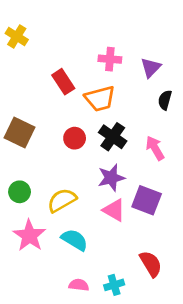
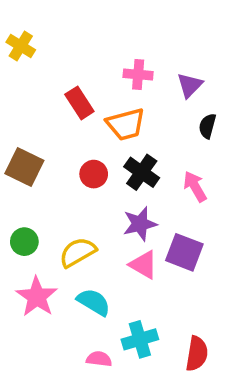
red semicircle: (151, 264) -> (197, 354), moved, turned 40
cyan cross: (114, 285) -> (140, 339), moved, size x1.4

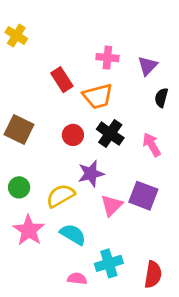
purple star: (140, 224) -> (91, 174), moved
pink triangle: (143, 265) -> (112, 205), turned 45

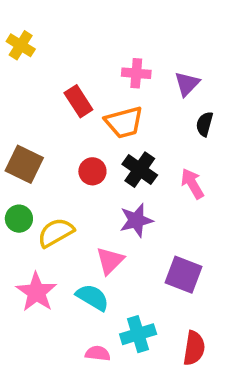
purple star: (91, 174) -> (136, 220), moved
green circle: (19, 187) -> (19, 219), moved
yellow semicircle: (60, 196) -> (56, 233), moved
purple square: (143, 196) -> (184, 275), moved
pink triangle: (112, 205) -> (110, 261), moved

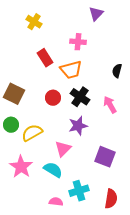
yellow cross: (21, 45) -> (34, 22), moved
purple triangle: (187, 84) -> (96, 14), moved

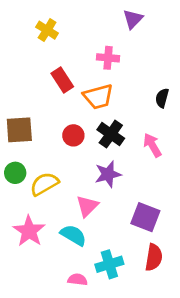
brown square: (14, 94) -> (19, 130), turned -30
red semicircle: (111, 199) -> (154, 257), moved

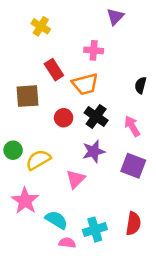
brown square: (19, 130) -> (27, 96), moved
purple square: (145, 217) -> (133, 166), moved
cyan semicircle: (73, 235) -> (56, 220), moved

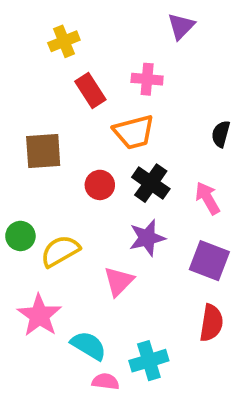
yellow cross: (41, 26) -> (64, 41), turned 36
red rectangle: (54, 70) -> (90, 90), moved
red semicircle: (133, 224) -> (211, 323), moved

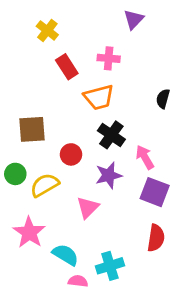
yellow cross: (64, 41) -> (47, 31), turned -30
brown square: (43, 151) -> (32, 129), moved
red circle: (100, 185) -> (71, 154), moved
pink arrow: (208, 198) -> (145, 157), moved

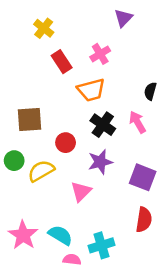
pink cross: (109, 58) -> (100, 54), turned -36
pink arrow: (145, 157) -> (137, 122), moved
pink star: (29, 232) -> (23, 235), moved

